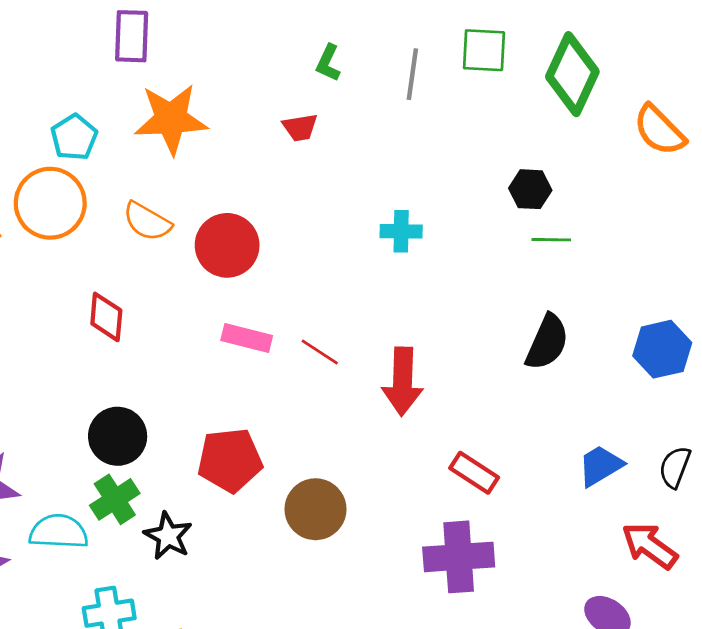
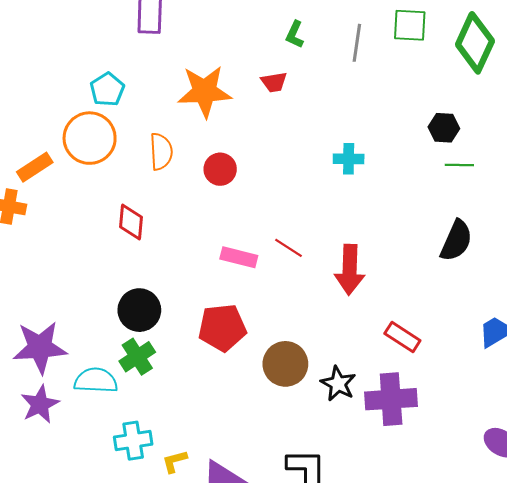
orange star: (171, 119) -> (205, 91), moved
orange semicircle: (147, 221) -> (161, 152), turned -123
red circle: (227, 245) -> (220, 169), size x0.7
pink rectangle: (247, 338) -> (239, 257), moved
black star: (168, 536) -> (338, 384), moved

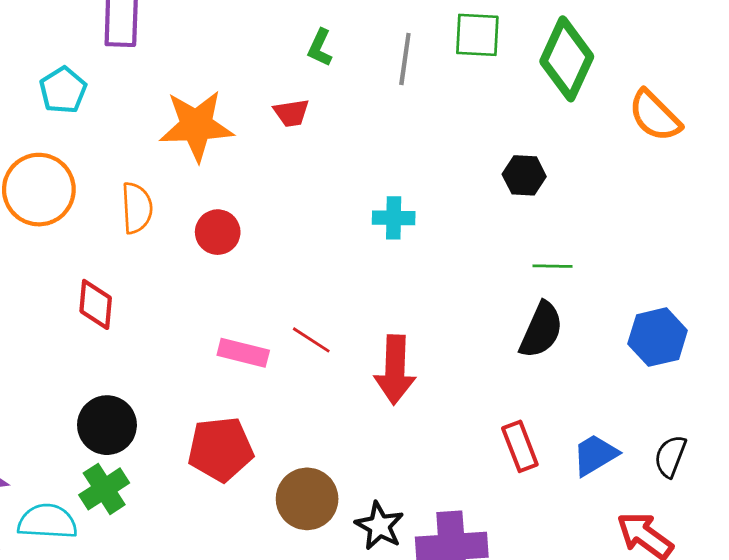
cyan pentagon: (107, 89) -> (63, 90), moved
green line: (459, 165) -> (553, 266), moved
red rectangle: (402, 337) -> (520, 446), moved, turned 36

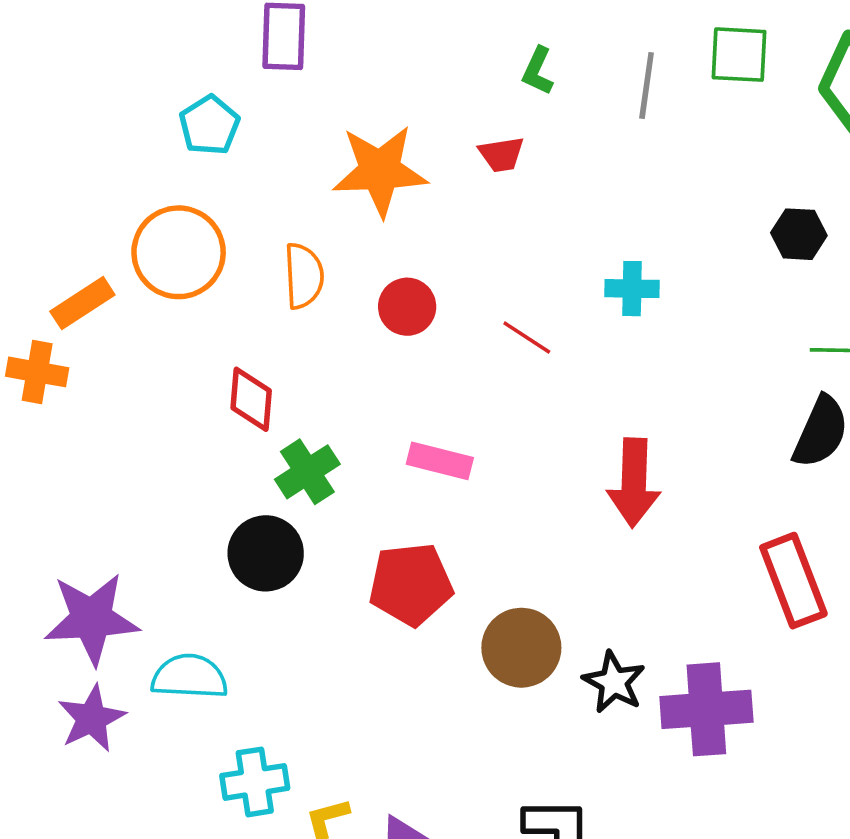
red line: (311, 340) -> (527, 338), moved
red rectangle: (520, 446) -> (793, 581), size x1.4
green cross: (104, 489) -> (307, 472), moved

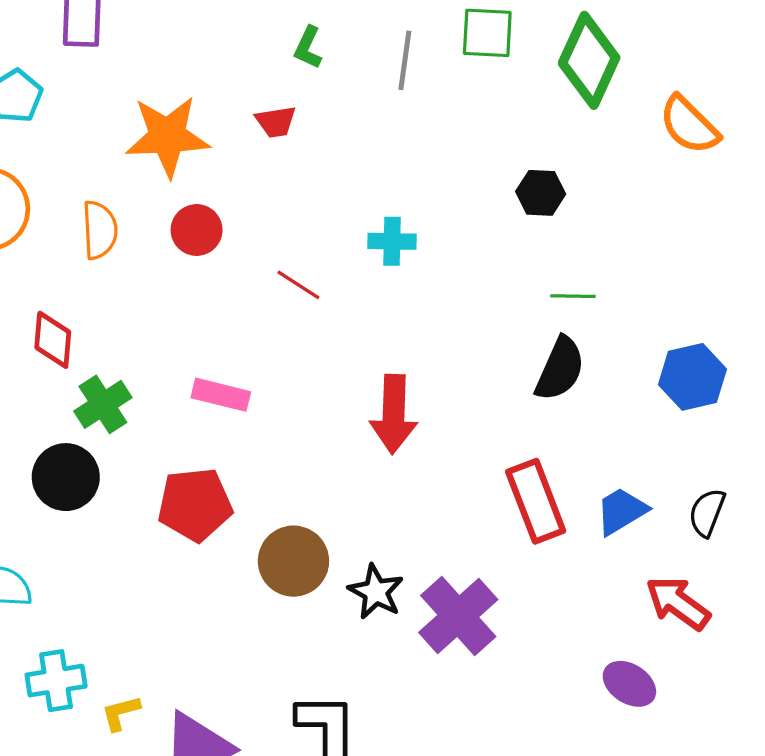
red circle: (407, 307) -> (197, 230), moved
purple cross: (706, 709) -> (458, 616), turned -38

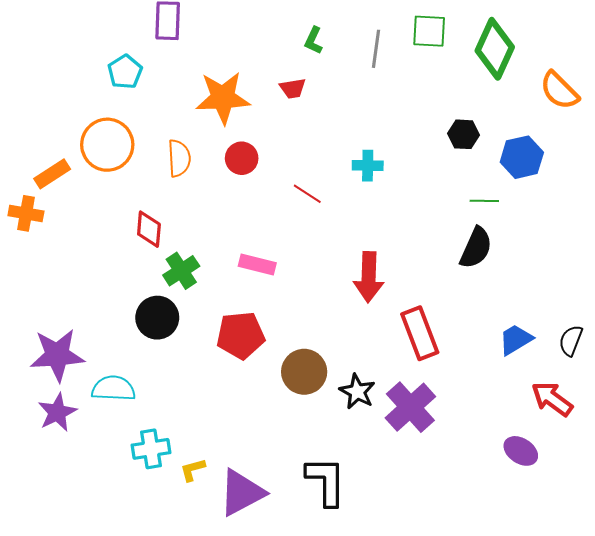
blue hexagon: (692, 377) -> (522, 157), moved
red rectangle: (536, 501) -> (420, 333), moved

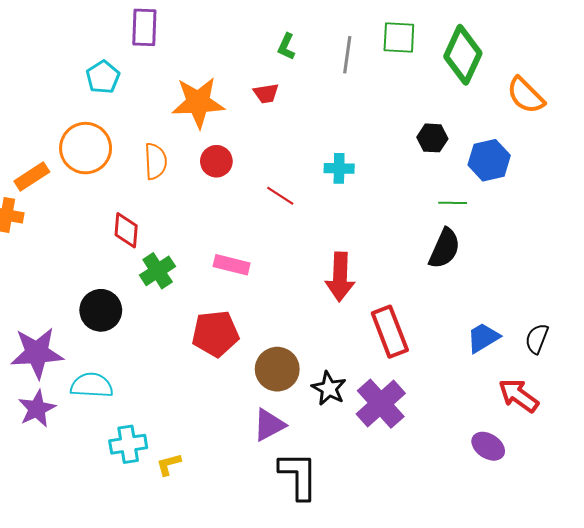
black circle: (157, 318) -> (101, 310), moved
purple triangle: (242, 493) -> (269, 425), moved, size x0.7

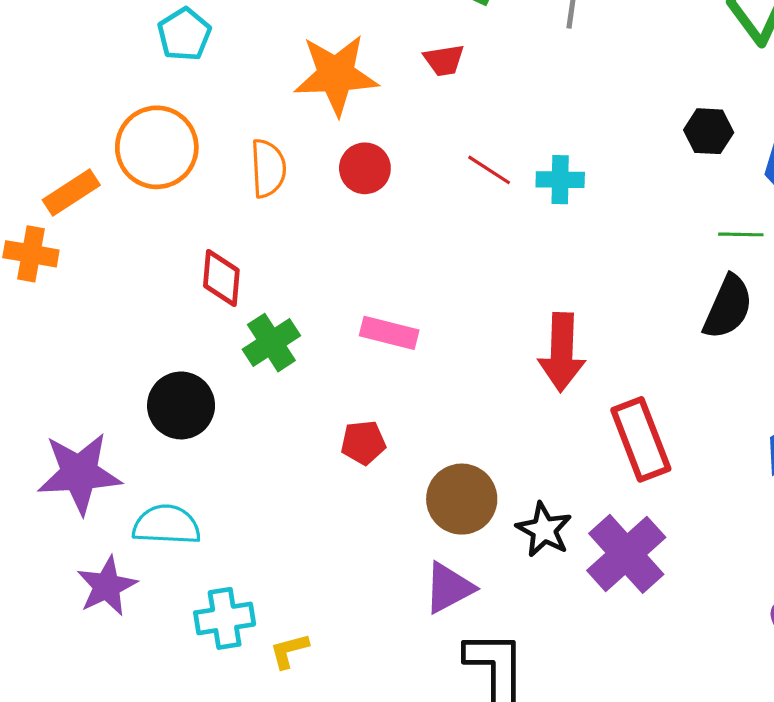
red line: (280, 196) -> (489, 170), moved
red pentagon: (215, 334) -> (363, 443), size x0.6
purple star: (37, 409) -> (107, 586), moved

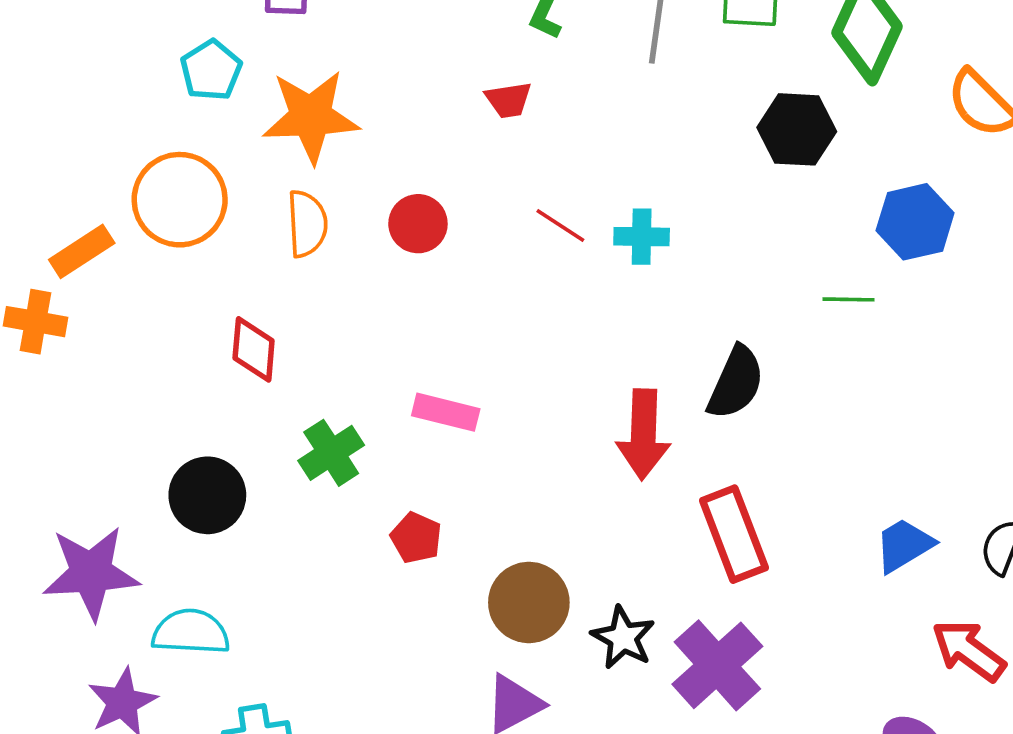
orange star: (336, 75) -> (311, 117), moved
black hexagon: (709, 131) -> (797, 129), moved, size x1.4
black semicircle: (728, 307) -> (736, 383), moved
green cross: (271, 343) -> (331, 453), moved
red pentagon: (363, 443) -> (416, 538), turned 30

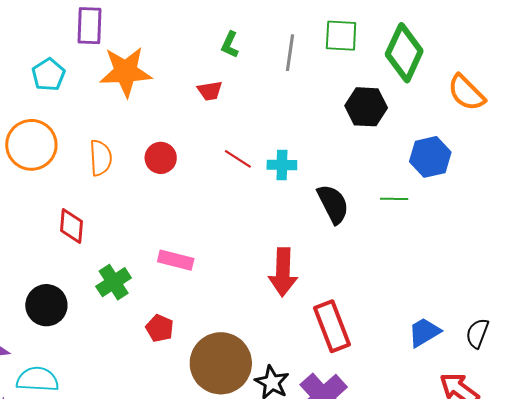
orange star: (311, 117) -> (126, 72), moved
black semicircle: (736, 383) -> (333, 204), moved, turned -51
brown circle: (529, 602) -> (221, 363), size x1.4

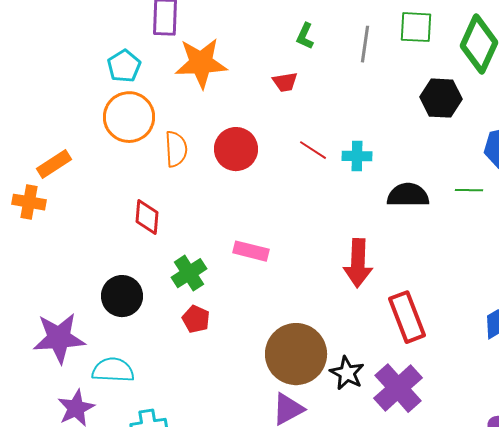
orange circle: (31, 145) -> (129, 117), moved
red circle: (161, 158) -> (236, 149), size x1.4
black semicircle: (333, 204) -> (408, 195), turned -63
red pentagon: (160, 328) -> (196, 319), moved

